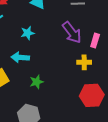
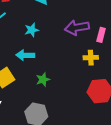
purple arrow: (72, 32) -> (77, 28), turned 120

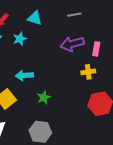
cyan star: (32, 30) -> (20, 39), moved

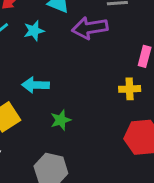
purple arrow: (72, 44) -> (90, 28), moved

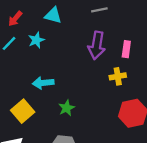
purple arrow: (90, 28) -> (97, 45), moved, turned -64

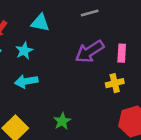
purple arrow: (97, 45) -> (90, 51), turned 52
cyan arrow: (43, 83) -> (26, 81), moved

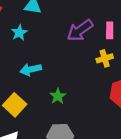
cyan arrow: (26, 81) -> (31, 69), moved

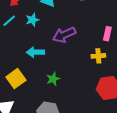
purple arrow: (80, 30) -> (64, 35), moved

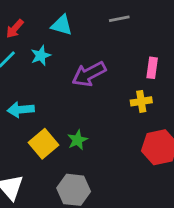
cyan arrow: (35, 52) -> (21, 110), moved
yellow square: (16, 79) -> (44, 144), moved

